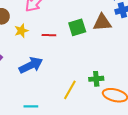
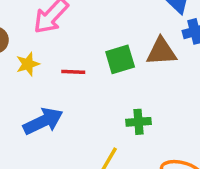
green cross: (96, 79) -> (138, 122), moved

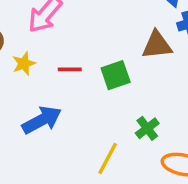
green square: (120, 59) -> (116, 75), moved
green cross: (138, 122) -> (147, 128), moved, turned -30

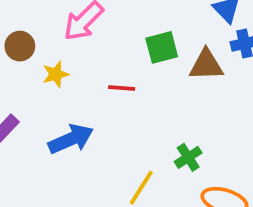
red line: (70, 69) -> (122, 88), moved
green square: (116, 75) -> (162, 47), moved

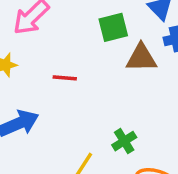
green square: (162, 47) -> (113, 27), moved

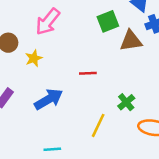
red line: (65, 78) -> (88, 73), moved

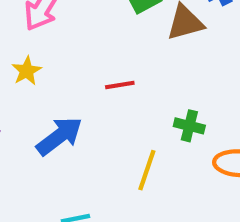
green cross: (126, 102) -> (189, 126), turned -30

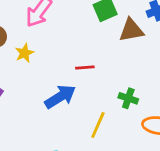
blue arrow: (59, 136) -> (60, 97), moved

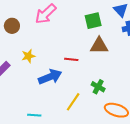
brown triangle: (131, 30) -> (99, 46), moved
yellow star: (24, 53) -> (28, 56), moved

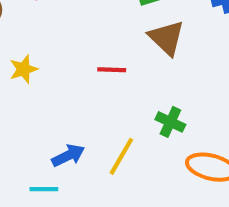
brown triangle: (99, 46) -> (167, 38), turned 48
blue arrow: (50, 77) -> (68, 156), moved, size x0.7

